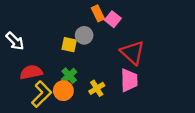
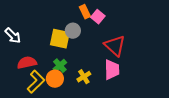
yellow square: (69, 45) -> (60, 39), size x1.5

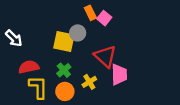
red triangle: (115, 46) -> (105, 56), moved
orange circle: (55, 79) -> (65, 91), moved
yellow L-shape: (36, 82) -> (38, 87), turned -45

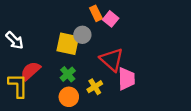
red semicircle: (29, 67) -> (30, 71), turned -30
yellow L-shape: (38, 87) -> (18, 86), moved

